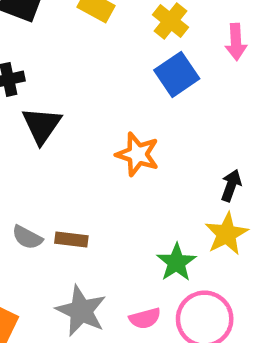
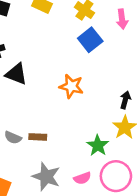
black triangle: (42, 125) -> (16, 74), turned -40

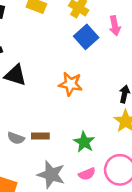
pink arrow: (122, 19) -> (115, 26), moved
green star: (98, 145) -> (84, 142), moved

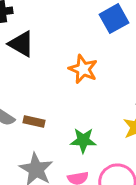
green star: (84, 142) -> (83, 140), turned 30

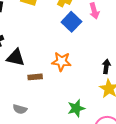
brown rectangle: (34, 122) -> (35, 77), moved

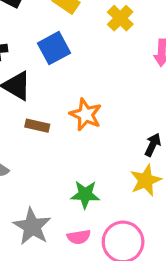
blue square: (71, 22) -> (54, 48), moved

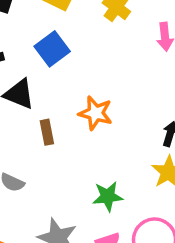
brown rectangle: (37, 126) -> (47, 132), turned 75

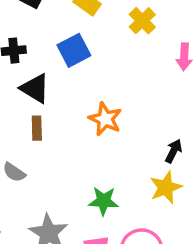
brown rectangle: (47, 132) -> (37, 128), moved

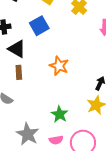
green star: (103, 201) -> (60, 114), turned 30

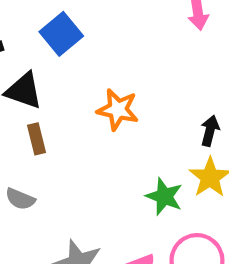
green star: (60, 114) -> (164, 196), moved

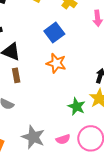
blue square: (61, 34) -> (54, 32), moved

